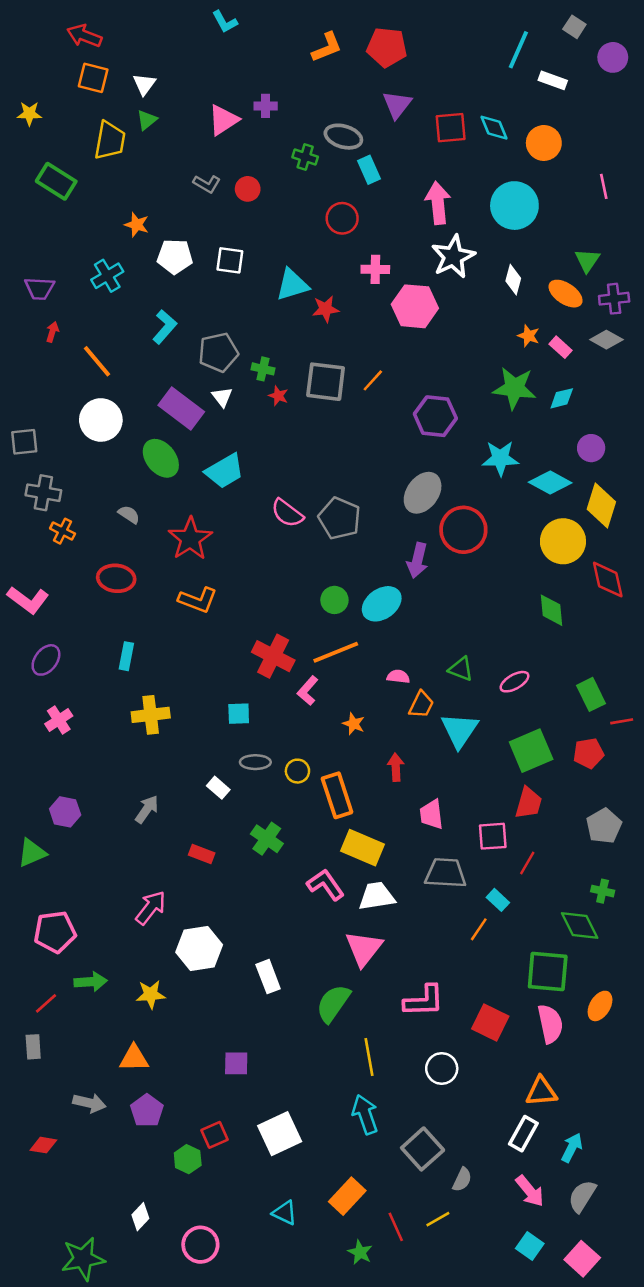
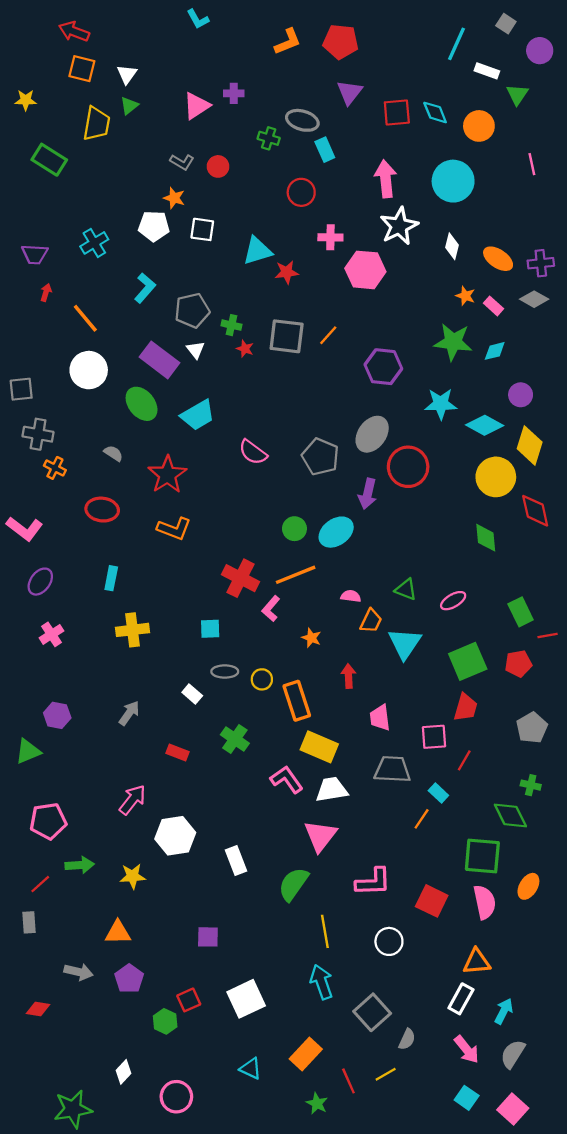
orange star: (137, 225) -> (174, 198), moved
green triangle: (587, 260) -> (517, 94), moved
gray pentagon: (340, 518) -> (320, 457), moved

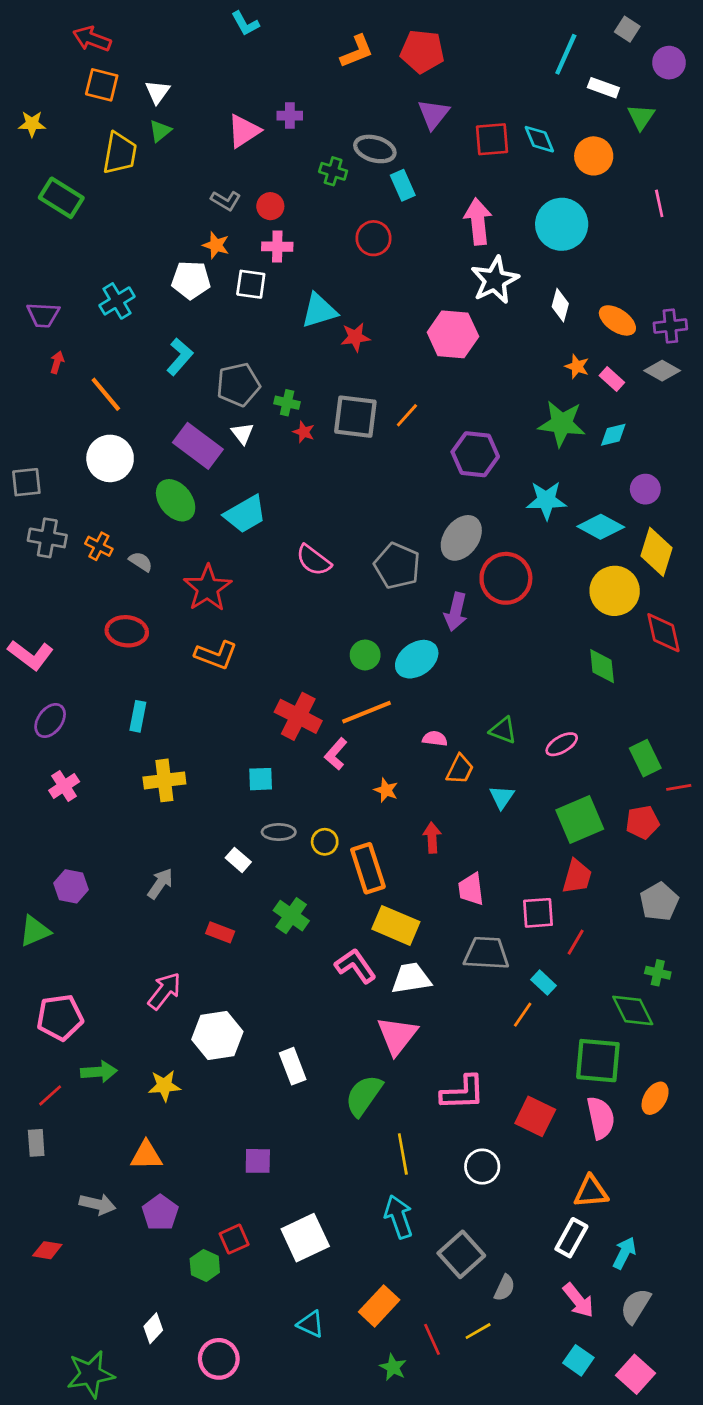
pink cross: (330, 237) -> (277, 247), moved
orange cross: (55, 468) -> (99, 546), moved
cyan triangle: (405, 643) -> (502, 797), size x0.6

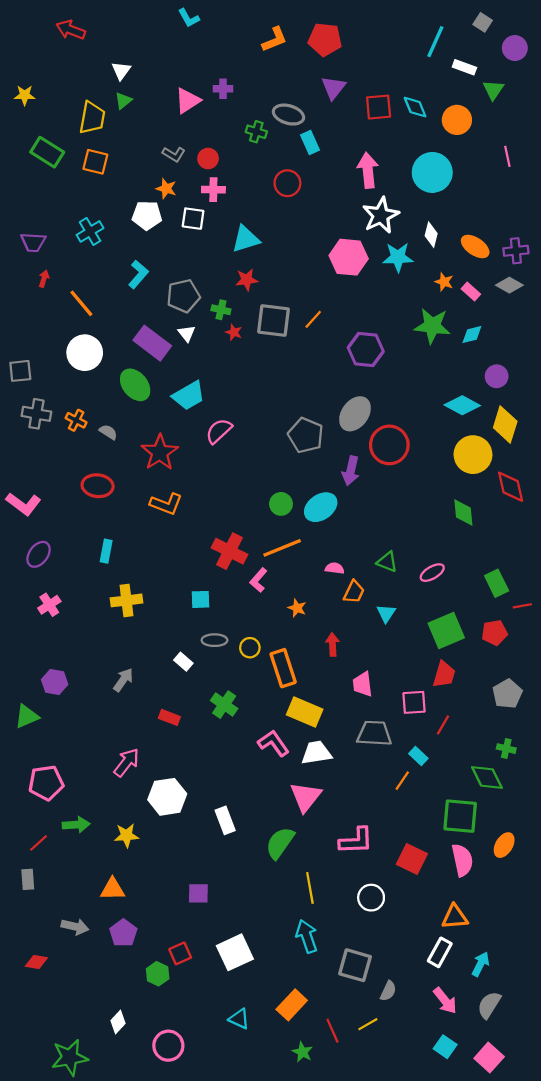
orange square: (102, 85) -> (95, 162), moved
red star: (355, 337) -> (247, 280), moved
cyan star: (546, 500) -> (398, 257), moved
pink semicircle: (314, 560) -> (219, 431), moved, turned 100
gray square: (461, 1254) -> (355, 965), turned -32

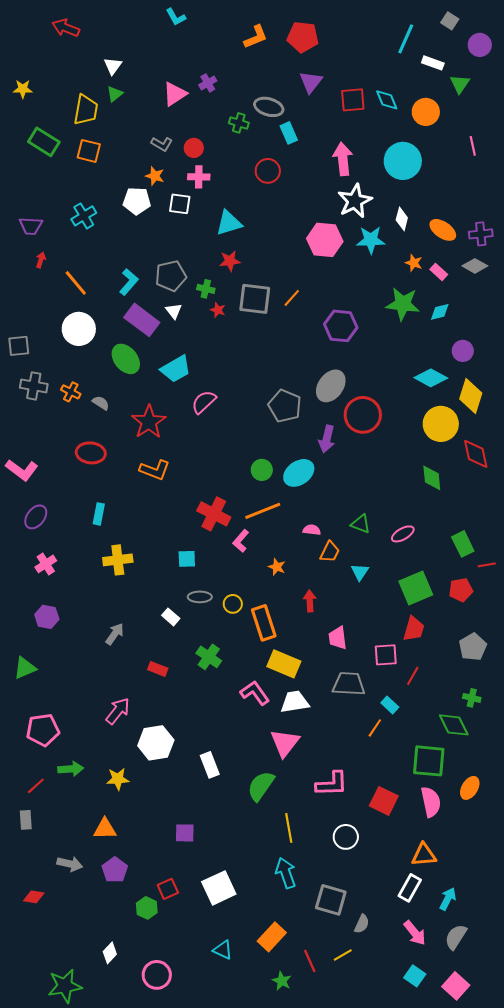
purple cross: (223, 89) -> (208, 83), turned -30
cyan L-shape: (138, 274) -> (129, 282), moved
purple hexagon: (55, 682) -> (47, 617), moved

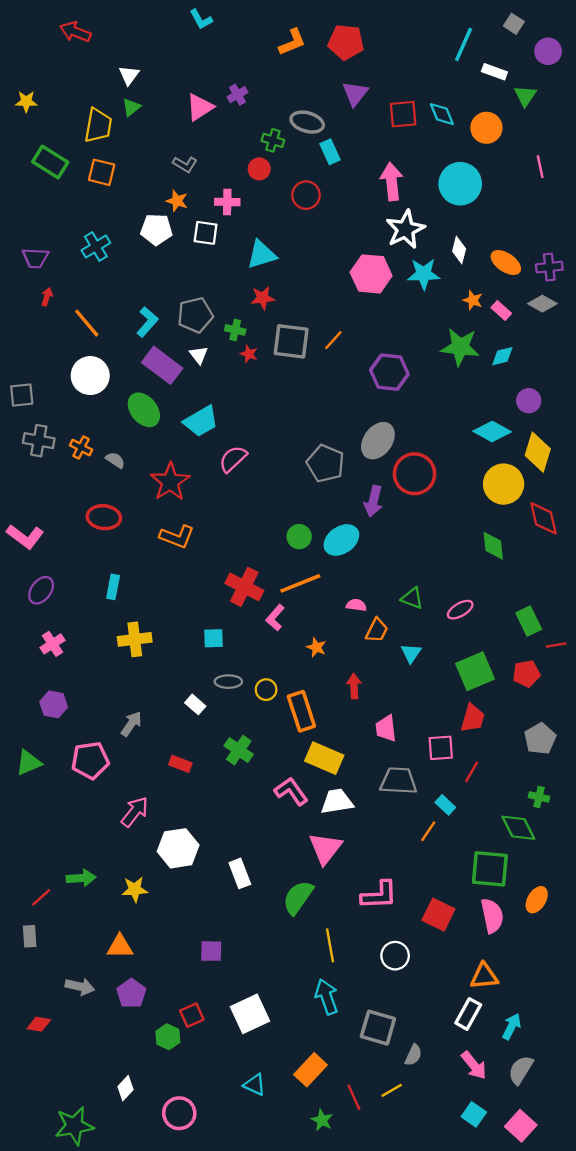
red circle: (194, 148) -> (259, 169), moved
pink pentagon: (43, 730) -> (90, 760), moved

